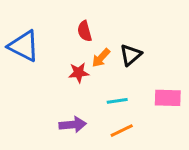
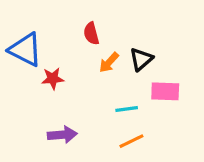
red star: (79, 73) -> (53, 78), moved
pink rectangle: (168, 98) -> (165, 91), moved
purple arrow: (73, 125) -> (62, 135), moved

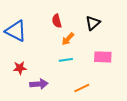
black triangle: (141, 59) -> (93, 23), moved
red star: (53, 78) -> (20, 68), moved
cyan line: (127, 109) -> (66, 60), moved

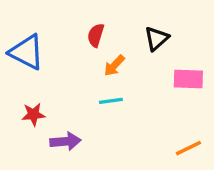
red semicircle: (57, 21) -> (96, 35), turned 32
pink rectangle: (103, 57) -> (188, 79), moved
orange line: (82, 88) -> (188, 148), moved

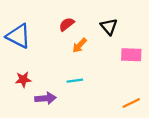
red semicircle: (96, 35) -> (67, 24), turned 35
black triangle: (156, 39) -> (109, 27), turned -30
cyan line: (111, 101) -> (75, 81), moved

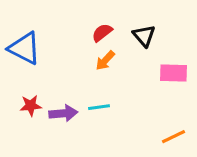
red semicircle: (67, 24) -> (102, 33), moved
purple arrow: (46, 98) -> (63, 113), moved

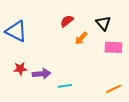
black triangle: (144, 36) -> (103, 23), moved
orange arrow: (105, 61) -> (81, 38), moved
cyan line: (99, 107) -> (65, 86), moved

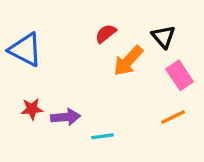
orange arrow: (81, 38) -> (128, 61), size x1.5
pink rectangle: (113, 47) -> (180, 75), turned 54
orange line: (113, 89) -> (173, 117), moved

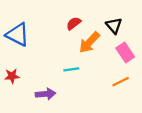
red star: (32, 109) -> (12, 76), moved
purple arrow: (66, 117) -> (46, 94), moved
cyan line: (103, 136) -> (71, 69), moved

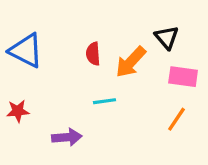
red semicircle: (74, 23) -> (93, 54), moved, turned -56
pink rectangle: (125, 53) -> (183, 77), turned -48
orange line: (121, 82) -> (177, 119), turned -30

